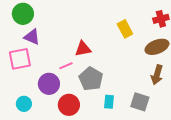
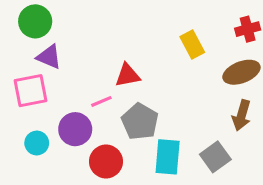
cyan rectangle: (109, 102) -> (168, 157), size x1.6
gray square: (140, 102) -> (215, 157), turned 36
cyan circle: (24, 104) -> (37, 143), moved

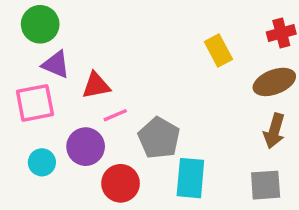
red triangle: (128, 75) -> (96, 85), moved
gray square: (215, 157) -> (266, 185), moved, turned 32

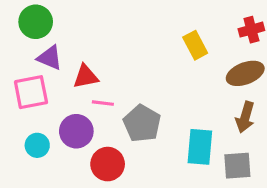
pink line: (115, 115) -> (103, 103), turned 30
cyan rectangle: (190, 178) -> (200, 147), moved

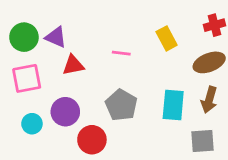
green circle: (36, 22) -> (24, 37), moved
purple triangle: (50, 58) -> (56, 37), moved
pink line: (103, 103) -> (121, 53), moved
cyan rectangle: (200, 147) -> (173, 105), moved

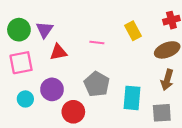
purple triangle: (56, 37) -> (45, 30), turned 42
cyan rectangle: (173, 105) -> (132, 98), moved

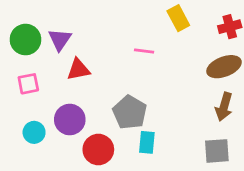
yellow rectangle: (133, 31) -> (178, 18), moved
pink line: (97, 42) -> (144, 51), moved
pink square: (21, 63) -> (28, 84), size x0.7
cyan rectangle: (132, 98) -> (147, 142), moved, size x0.7

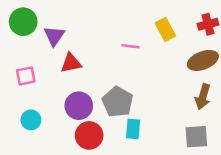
yellow rectangle: (178, 18) -> (165, 29), moved
green circle: (25, 40) -> (23, 22), moved
purple circle: (70, 120) -> (79, 106), moved

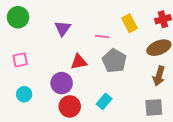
purple triangle: (54, 36) -> (63, 28), moved
red triangle: (71, 63) -> (79, 62), moved
gray pentagon: (118, 102) -> (114, 61), moved
cyan rectangle: (133, 129) -> (104, 101), turned 35

